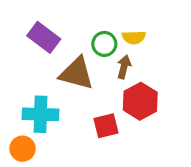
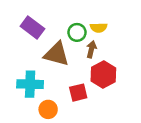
orange circle: (23, 149) -> (48, 109), moved

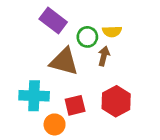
purple rectangle: (32, 28) -> (53, 21), moved
red hexagon: (103, 75) -> (116, 101), moved
red square: (78, 93) -> (75, 105), moved

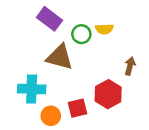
brown arrow: (104, 56) -> (130, 66), moved
red square: (75, 105) -> (78, 108), moved

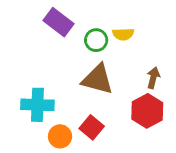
brown triangle: (60, 57) -> (98, 79), moved
red hexagon: (108, 94) -> (147, 111), moved
red square: (78, 108) -> (92, 127), turned -36

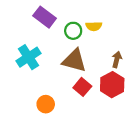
cyan cross: (37, 105) -> (28, 57), moved, turned -35
red square: (92, 127) -> (82, 87), moved

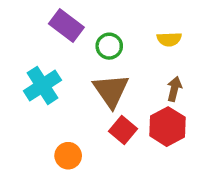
yellow semicircle: (94, 26) -> (169, 39), moved
brown triangle: (74, 61) -> (111, 91), turned 40

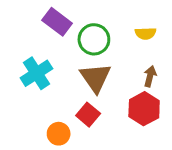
green circle: (109, 46) -> (94, 39), size x1.4
red square: (123, 130) -> (88, 115), moved

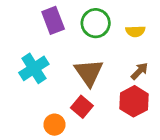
purple rectangle: (57, 22) -> (53, 20), turned 32
green circle: (94, 39) -> (96, 23), moved
brown arrow: (150, 76) -> (139, 71), turned 30

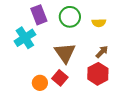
cyan cross: (34, 68) -> (25, 38), moved
orange circle: (54, 125) -> (40, 83), moved

